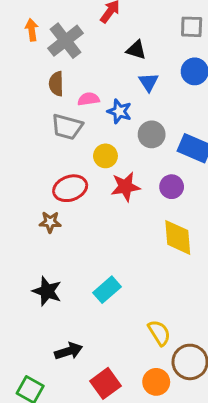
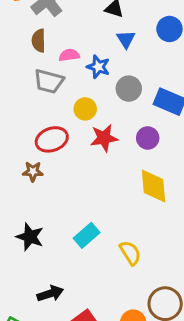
yellow semicircle: (159, 333) -> (130, 253), moved

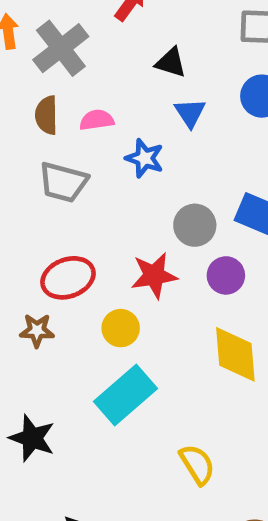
pink semicircle: (69, 55) -> (97, 120), moved
gray circle: (129, 89) -> (195, 225), moved
yellow circle: (85, 109) -> (121, 328), moved
cyan rectangle: (87, 235) -> (125, 395), moved, size x1.4

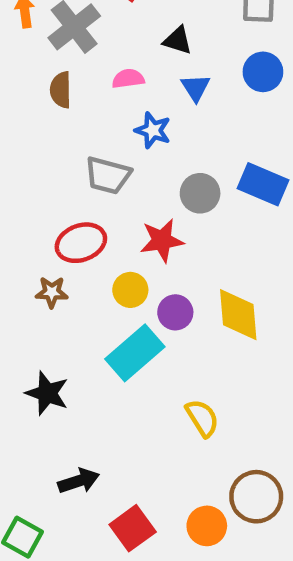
pink semicircle: (97, 120) -> (128, 79), moved
gray trapezoid: (63, 182) -> (108, 175), moved
purple circle: (226, 275) -> (175, 312), moved

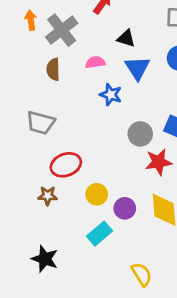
blue triangle: (196, 88) -> (137, 68), size x1.4
gray trapezoid: (108, 175) -> (41, 123), moved
red star: (162, 240) -> (158, 162), moved
cyan rectangle: (135, 353) -> (100, 234), size x0.7

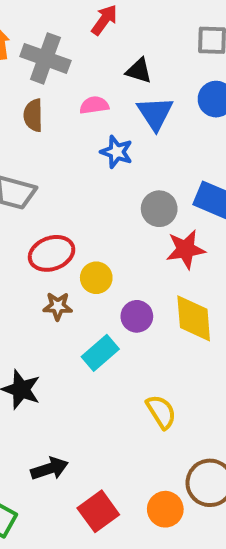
gray cross: (62, 30) -> (45, 58), turned -32
yellow circle: (97, 194) -> (96, 278), moved
brown star: (48, 196) -> (58, 306), moved

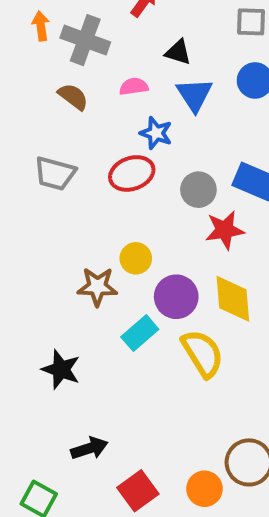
brown semicircle: (33, 115) -> (73, 97), turned 128
red ellipse: (52, 253) -> (132, 173), moved
brown star: (58, 306) -> (97, 287), size x1.4
purple circle: (137, 316) -> (176, 297), size x1.4
yellow semicircle: (161, 412) -> (202, 353), moved, size x1.4

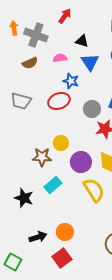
brown semicircle: (73, 97) -> (30, 63), turned 119
cyan rectangle: (140, 333) -> (53, 185), moved
orange circle: (204, 489) -> (65, 232), moved

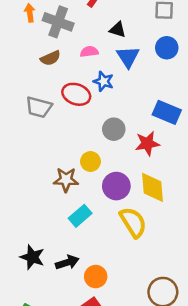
red ellipse: (59, 101) -> (76, 94), moved, turned 40
gray circle: (92, 109) -> (114, 129), moved
black star: (24, 198) -> (32, 257), moved
black arrow: (38, 237) -> (67, 262), moved

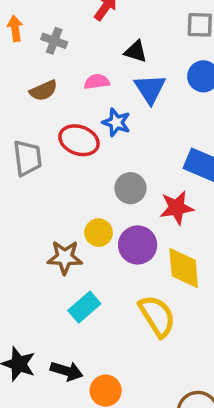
gray cross: (58, 22) -> (54, 41), size x0.6
gray trapezoid: (39, 107) -> (27, 158), turned -112
purple circle: (116, 186) -> (138, 245), moved
black arrow: (67, 262) -> (67, 371), turned 35

